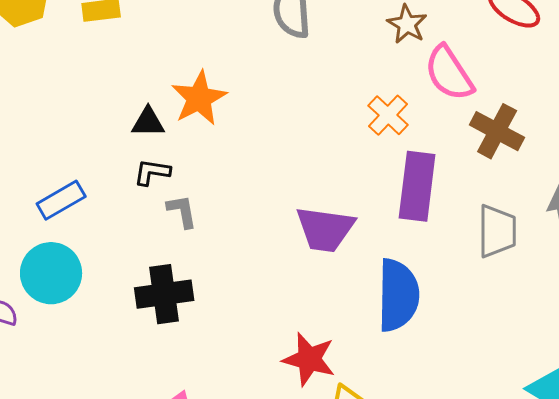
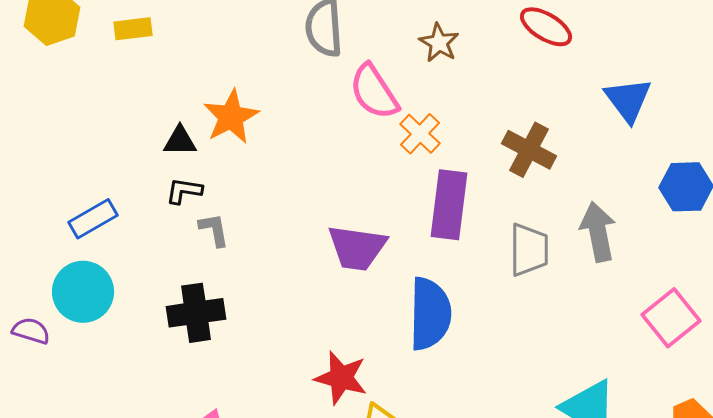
pink semicircle: (449, 73) -> (374, 92), moved

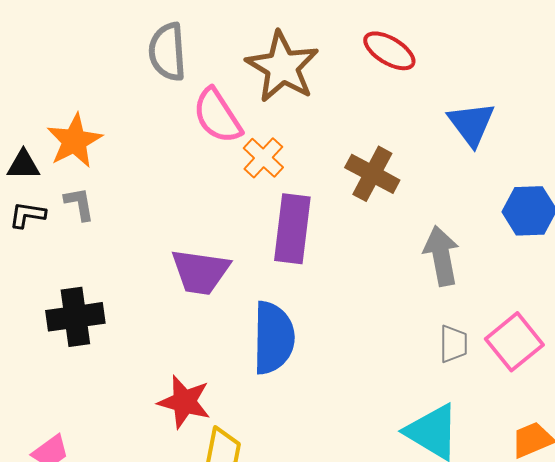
brown star: (439, 43) -> (282, 67), size x1.8
gray L-shape: (214, 230) -> (79, 204), moved
gray trapezoid: (529, 250) -> (453, 344), moved, size x0.7
black cross: (196, 313) -> (75, 317), moved

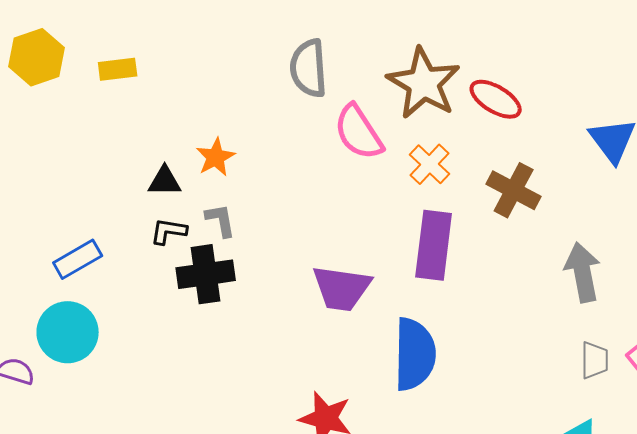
red ellipse: (389, 51) -> (496, 99), moved
orange star: (74, 141) -> (216, 157), size x0.7
orange cross: (263, 158) -> (430, 164), moved
black cross: (75, 317) -> (206, 274), moved

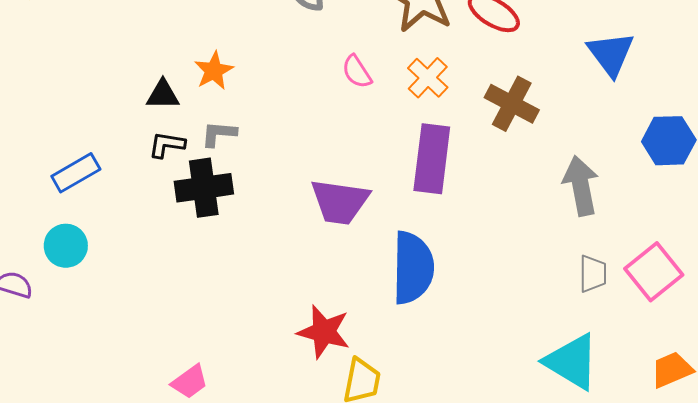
pink semicircle: (359, 132) -> (357, 72), moved, size x0.6
gray L-shape: (221, 220) -> (219, 134), turned -75
cyan circle: (68, 332) -> (66, 246), size x0.7

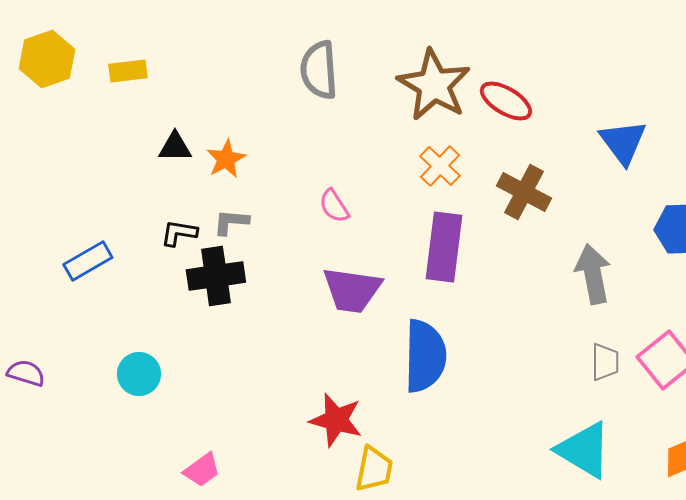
pink semicircle: (357, 72) -> (334, 206), moved
black triangle: (163, 95) -> (175, 147), moved
cyan circle: (66, 246) -> (139, 374), moved

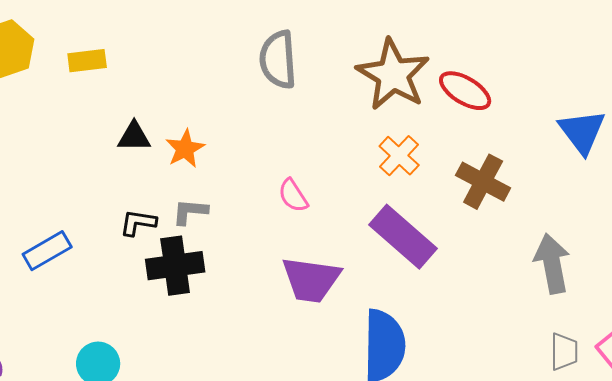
purple rectangle: (444, 247) -> (403, 237), turned -56

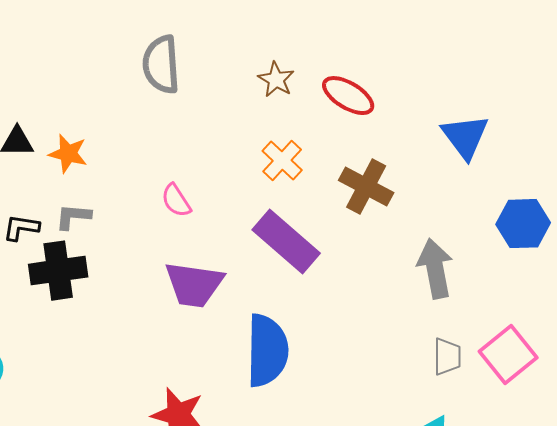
brown star: (393, 75) -> (276, 80), size x0.5
orange star: (185, 149) -> (68, 154), turned -30

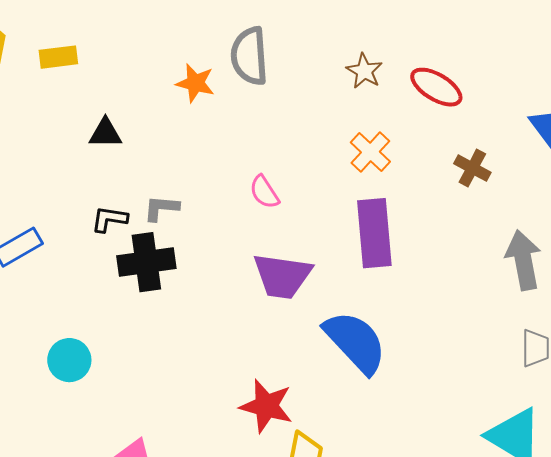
orange star: (68, 154) -> (195, 83), moved
brown cross: (366, 187) -> (472, 168), moved, size x0.7
purple rectangle: (286, 242) -> (374, 233), turned 44
blue semicircle: (267, 351) -> (355, 342), turned -44

